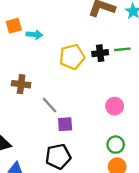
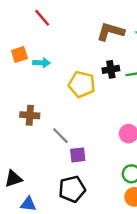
black cross: (100, 53) -> (111, 69), moved
yellow pentagon: (72, 57) -> (82, 84), turned 30

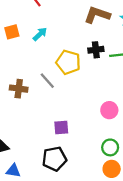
cyan arrow: (41, 63) -> (40, 34), moved, turned -49
gray line: (60, 136) -> (47, 81), moved

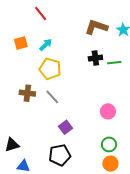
yellow pentagon: (68, 62) -> (50, 69), moved
gray line: (47, 81) -> (52, 97), moved
purple square: (61, 127) -> (65, 127), turned -32

